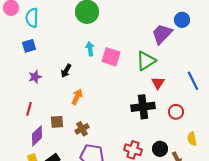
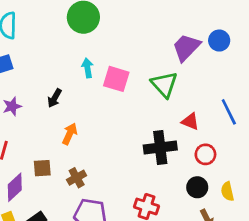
blue circle: (182, 20) -> (219, 41), moved
green triangle: (146, 61) -> (164, 84), turned -40
red triangle: (158, 83) -> (190, 121), moved, turned -40
black circle: (160, 149) -> (197, 187), moved

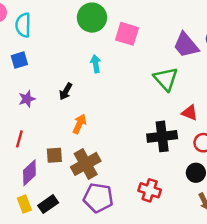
purple trapezoid: (186, 47) -> (186, 45), turned -84
pink square: (116, 79) -> (127, 34), moved
brown cross: (77, 178) -> (86, 164), size x1.6

